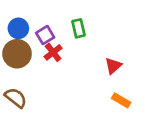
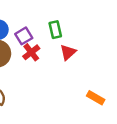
red triangle: (113, 66) -> (68, 52), moved

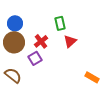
purple square: (24, 36) -> (35, 58), moved

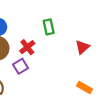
red triangle: (70, 41) -> (82, 47), moved

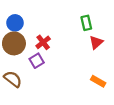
green rectangle: (49, 27) -> (86, 23), moved

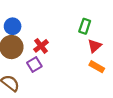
green rectangle: (86, 23) -> (85, 26), turned 32
orange rectangle: (98, 81) -> (97, 67), moved

